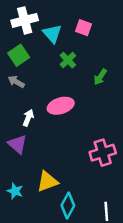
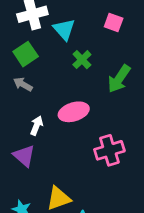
pink square: (83, 28) -> (114, 22), moved
green arrow: (100, 77) -> (119, 79), size x1.5
pink cross: (103, 153) -> (109, 150), moved

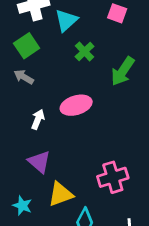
cyan triangle: (64, 29) -> (66, 20), turned 30
pink cross: (109, 150) -> (113, 177), moved
purple triangle: (24, 156) -> (39, 162), moved

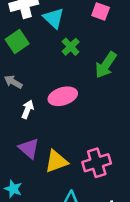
cyan triangle: (66, 20) -> (54, 18), turned -35
gray arrow: (24, 77) -> (13, 82), moved
yellow triangle: (61, 194) -> (56, 161), moved

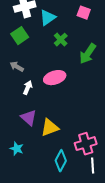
cyan triangle: (54, 18) -> (48, 18), turned 42
pink cross: (97, 163) -> (86, 144), moved

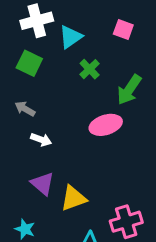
green square: (20, 36) -> (29, 63), turned -30
pink ellipse: (55, 78) -> (106, 125), moved
white arrow: (28, 88) -> (41, 140), turned 88

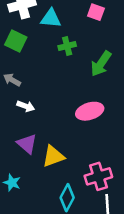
cyan triangle: (70, 37) -> (51, 18), turned 40
green cross: (90, 69) -> (67, 46), turned 30
pink ellipse: (106, 125) -> (90, 111), moved

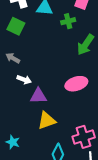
green cross: (67, 46) -> (68, 21), moved
purple triangle: (27, 144) -> (38, 96), moved, turned -42

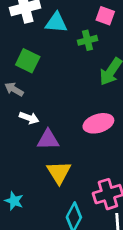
green square: (16, 26) -> (28, 61), moved
yellow triangle: (47, 121) -> (59, 172), turned -42

